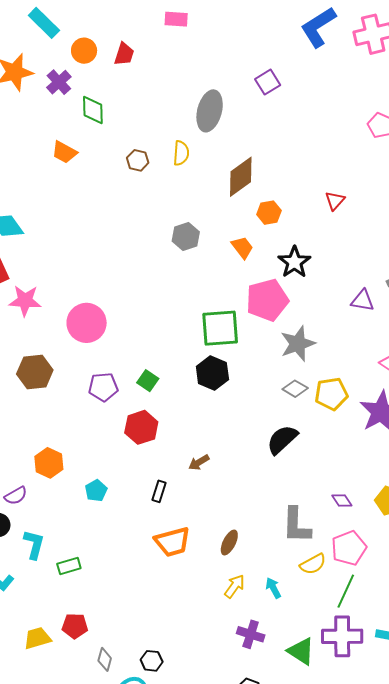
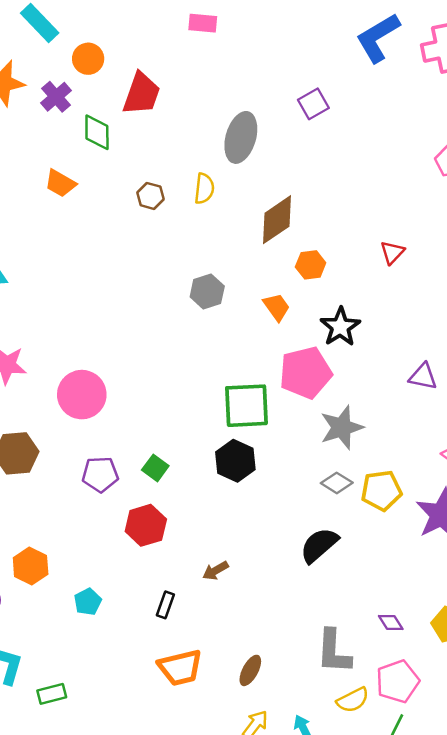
red trapezoid: (124, 54) -> (141, 94), moved, size x1.5

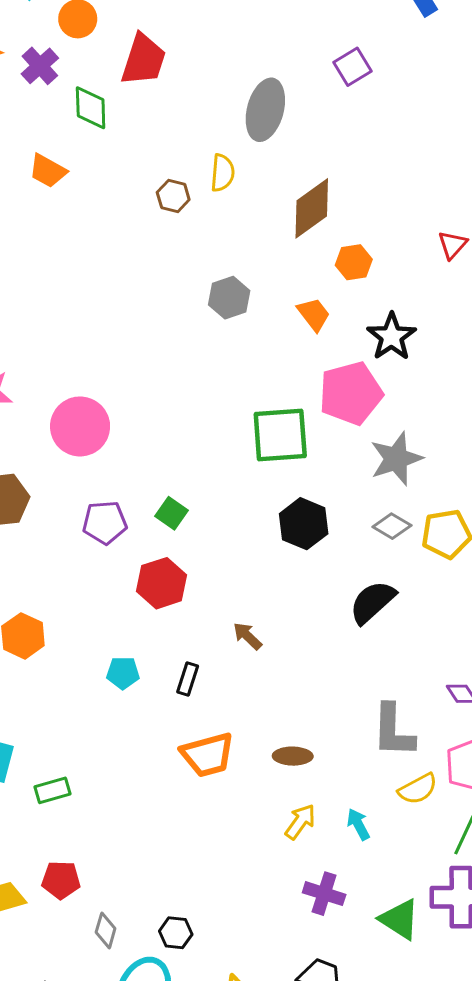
brown hexagon: (150, 196) -> (173, 196), moved
black hexagon: (235, 461) -> (304, 524), moved
brown arrow: (215, 571) -> (247, 636), turned 75
cyan pentagon: (88, 602) -> (123, 673), moved, turned 30
brown ellipse: (250, 670) -> (293, 756), turned 64

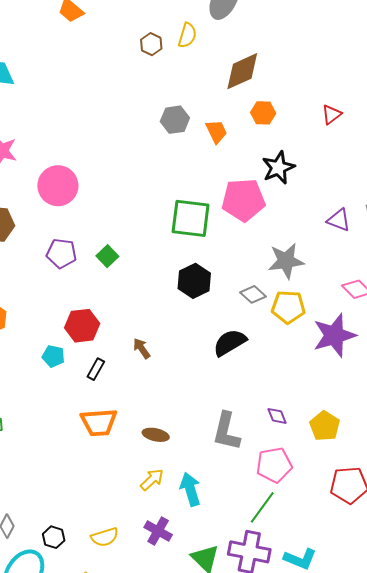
orange trapezoid: (314, 314) -> (216, 131), moved
gray star: (396, 459) -> (286, 261), moved
red hexagon: (162, 583) -> (82, 326), moved
yellow semicircle: (418, 789) -> (105, 537), moved
cyan arrow: (358, 824) -> (190, 489), size x1.5

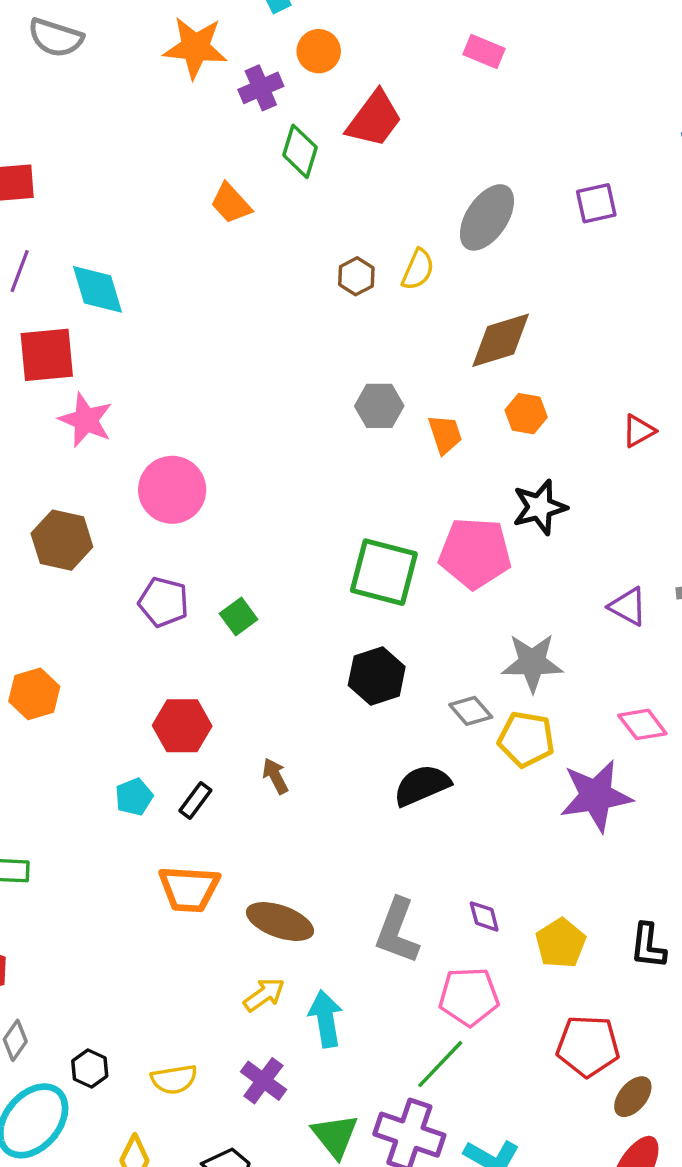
cyan pentagon: (53, 356) -> (134, 797), moved, turned 30
brown ellipse: (156, 435) -> (280, 922), size x1.5

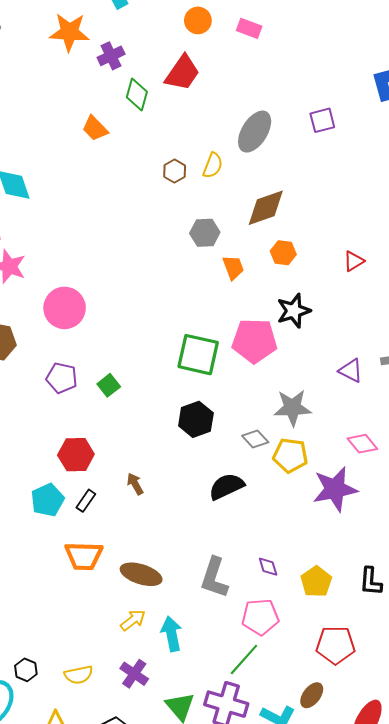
orange circle: (319, 51) -> (198, 20), moved
gray hexagon: (379, 406) -> (205, 233), moved
cyan pentagon: (134, 797) -> (47, 500), size x1.4
brown ellipse: (633, 1097) -> (312, 695), moved

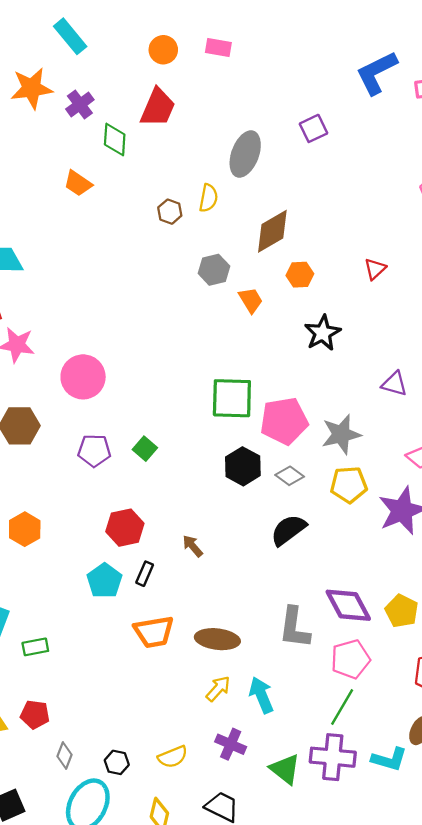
pink pentagon: (254, 341) -> (284, 421), moved
gray diamond: (255, 439) -> (290, 476), moved
purple diamond: (268, 567) -> (348, 605), size x2.0

